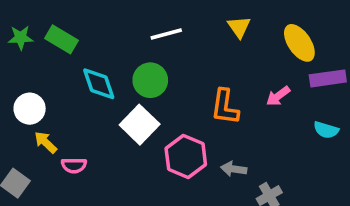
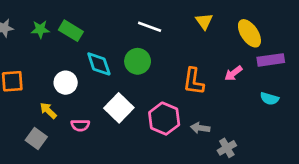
white line: (166, 34) -> (150, 27), turned 35
white circle: (30, 109) -> (66, 83), moved
white square: (140, 125) -> (119, 108), moved
yellow arrow: (46, 142) -> (48, 111), moved

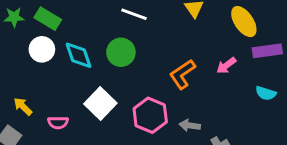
orange L-shape: (193, 81) -> (182, 74), turned 48
white circle: (66, 83) -> (42, 49), moved

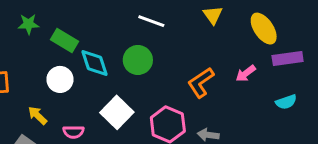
green rectangle: (48, 19) -> (64, 41), moved
white circle: (42, 49) -> (60, 79), moved
cyan semicircle: (266, 93) -> (286, 102), turned -36

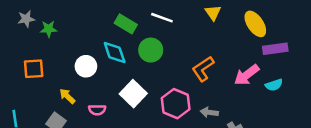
green star: (29, 24) -> (49, 29), moved
green rectangle: (64, 41) -> (126, 24), moved
pink arrow: (246, 73) -> (247, 75), moved, size x1.5

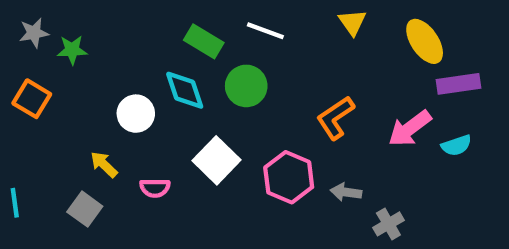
orange square: (34, 69) -> (32, 99), moved, turned 35

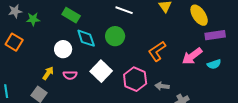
green rectangle: (204, 41) -> (71, 15), moved
yellow arrow: (104, 165) -> (48, 73), turned 80
pink semicircle: (155, 188) -> (70, 75), moved

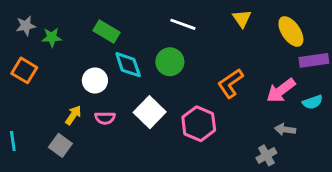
gray arrow: (162, 86) -> (285, 129), moved

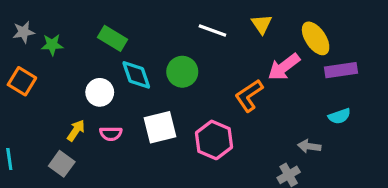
white line: (183, 24) -> (212, 30), moved
pink arrow: (281, 91) -> (284, 67), moved
white square: (150, 112) -> (160, 127), turned 32

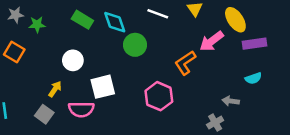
cyan diamond: (136, 75) -> (115, 22), moved
white square: (160, 127) -> (103, 87), moved
pink semicircle: (111, 134) -> (81, 109), moved, size x1.5

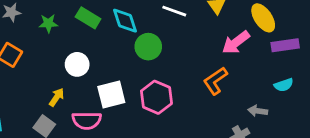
green star: (37, 24) -> (48, 23), moved
orange L-shape: (185, 63) -> (215, 81), moved
pink hexagon: (159, 96) -> (156, 97), moved

